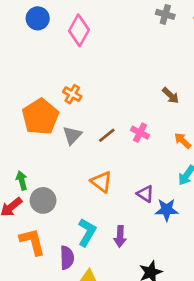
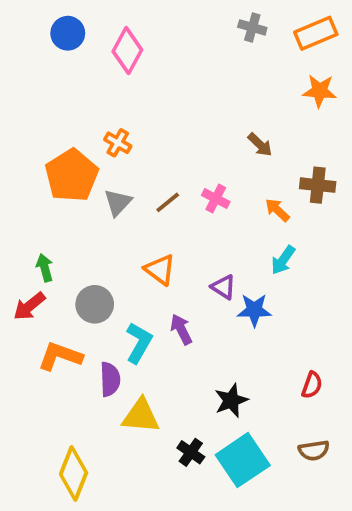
gray circle: (43, 200) -> (95, 304), moved
purple arrow: (120, 236) -> (181, 329), moved, turned 150
orange L-shape: (32, 242) -> (60, 356), turned -56

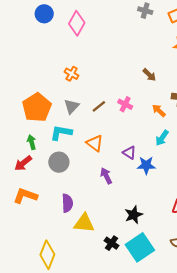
orange pentagon: (72, 175) -> (37, 107), moved
cyan L-shape: (139, 343) -> (61, 133), moved, turned -110
orange L-shape: (60, 356) -> (25, 196), moved

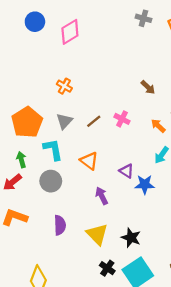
pink diamond: (77, 23) -> (70, 32), turned 30
cyan L-shape: (61, 133) -> (53, 149), turned 70
black star: (134, 215) -> (131, 238), turned -30
yellow triangle: (84, 223) -> (97, 234), moved, turned 40

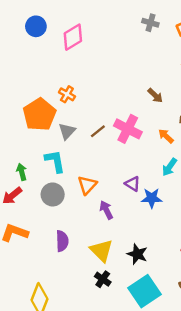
pink cross: (122, 119) -> (128, 129), size x1.6
orange pentagon: (27, 122) -> (39, 115), moved
orange triangle: (89, 161) -> (87, 185), moved, turned 36
black cross: (107, 268) -> (103, 279), moved

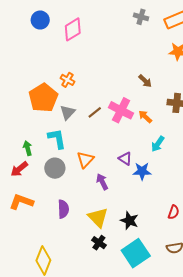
orange arrow: (166, 136) -> (145, 117), moved

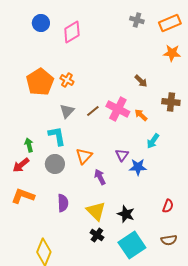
orange pentagon: (43, 98) -> (40, 82), moved
purple triangle: (125, 159) -> (122, 155), turned 32

